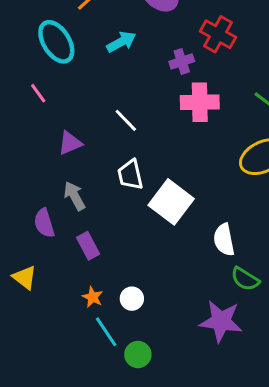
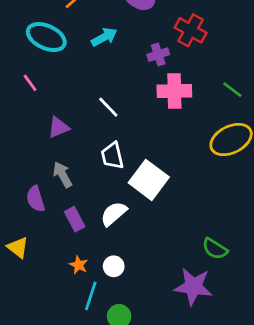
cyan ellipse: (56, 42) -> (46, 37), turned -33
white semicircle: (224, 240) -> (114, 214), moved, turned 60
cyan line: (106, 332) -> (91, 296), turned 52

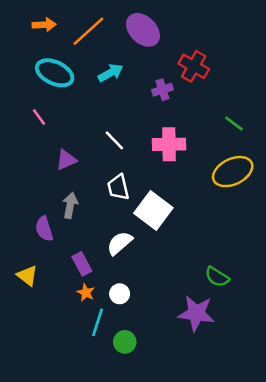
pink cross: (174, 91) -> (169, 144), moved
gray arrow: (62, 175) -> (70, 205), turned 40
purple rectangle: (75, 219) -> (82, 264), moved

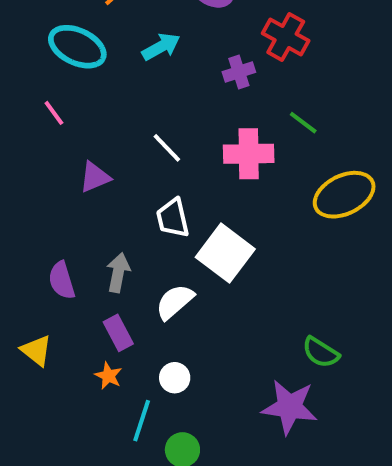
green line: (234, 123) -> (303, 123), moved
gray arrow: (70, 205) -> (118, 273), moved
orange star: (86, 292) -> (108, 376), moved

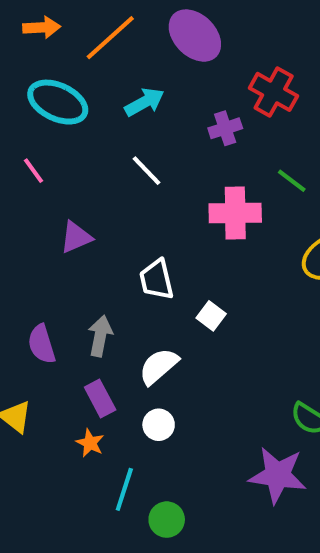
white line: (167, 148) -> (146, 171), moved
white square: (225, 253) -> (211, 316), size x0.5
white circle: (175, 378) -> (159, 425), moved

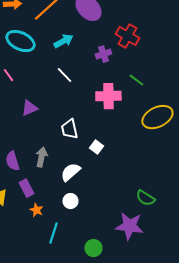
purple rectangle: (100, 399) -> (26, 188), moved
green circle: (167, 520) -> (93, 248), moved

